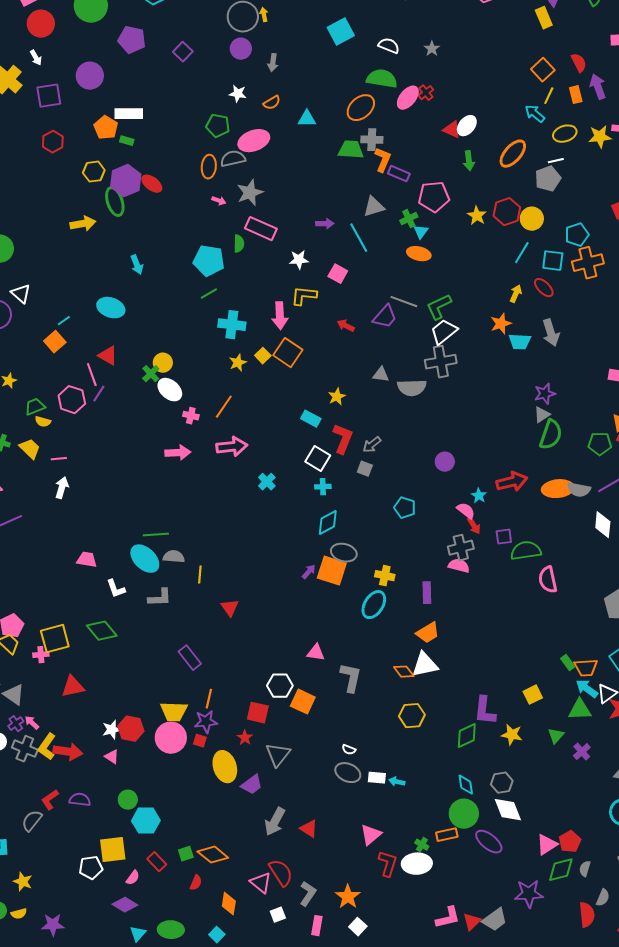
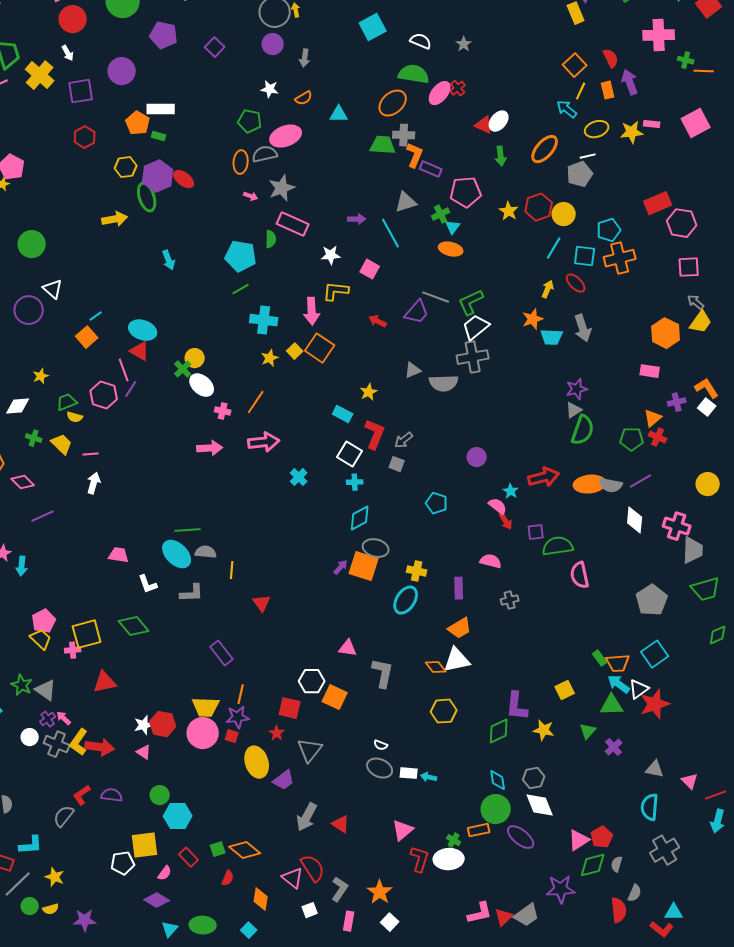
cyan ellipse: (111, 308) -> (143, 330), moved
gray triangle: (381, 375) -> (413, 370), turned -30
gray cross: (461, 548) -> (510, 600), moved, size x0.7

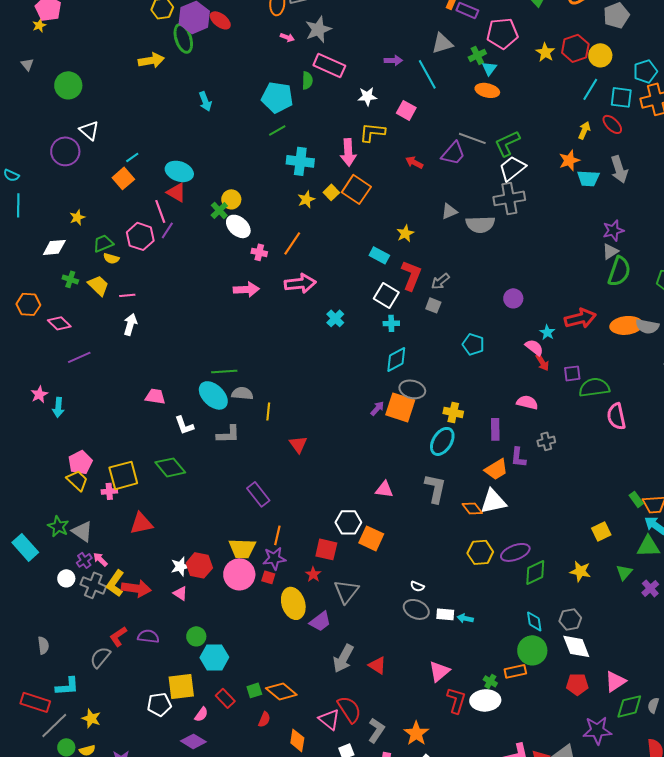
gray L-shape: (383, 673) -> (435, 488), moved
purple L-shape: (517, 706) -> (518, 457), moved, size x0.7
purple ellipse: (521, 837) -> (515, 552), moved, turned -60
red pentagon: (602, 837) -> (577, 684), moved, turned 30

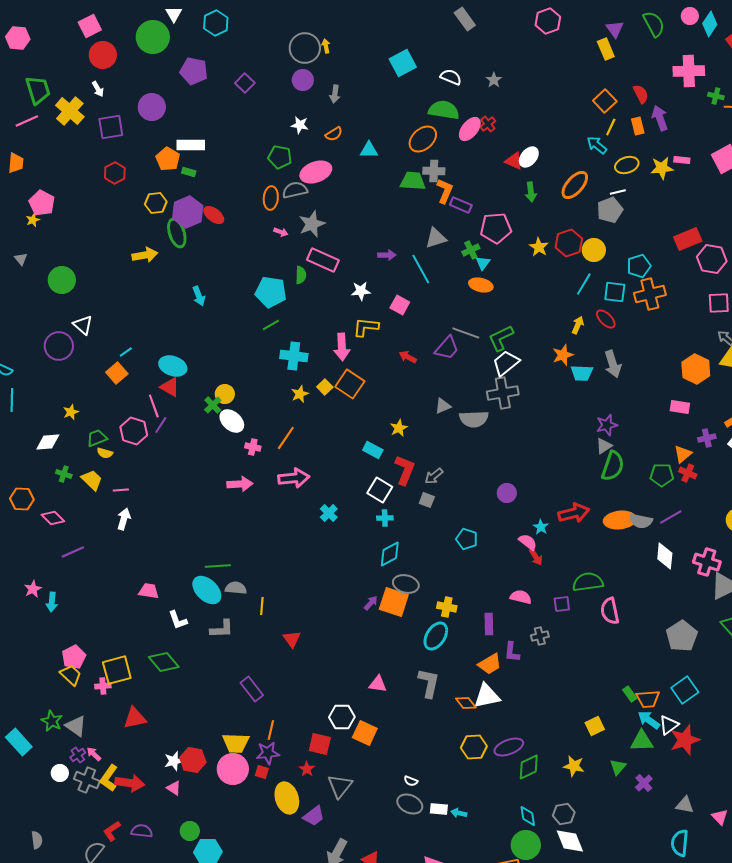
purple square: (572, 373) -> (562, 604), moved

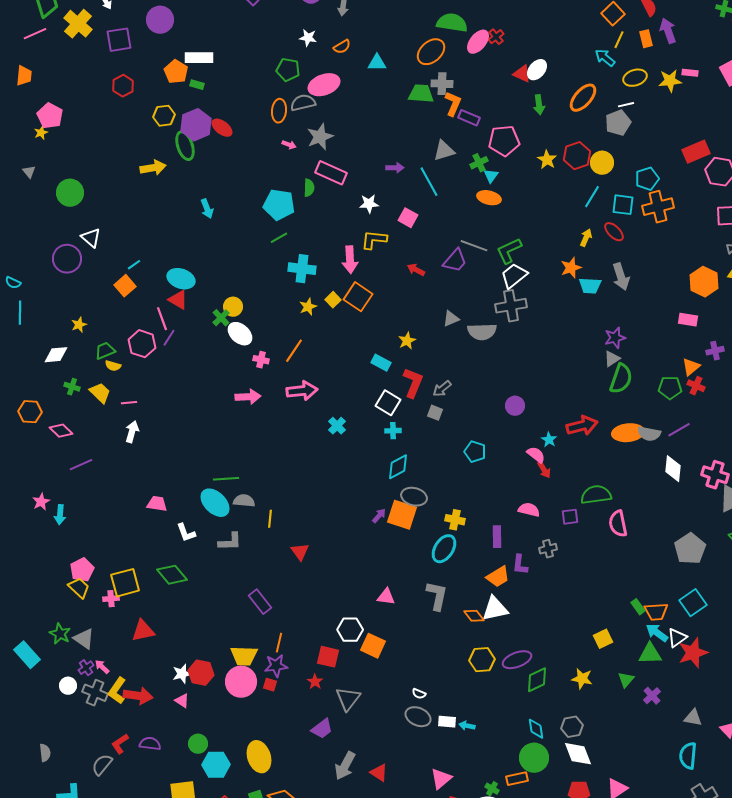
yellow ellipse: (287, 798) -> (259, 757), moved

